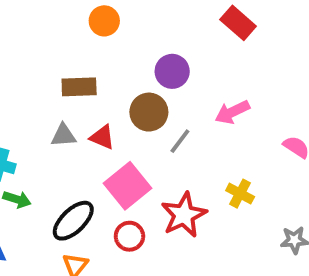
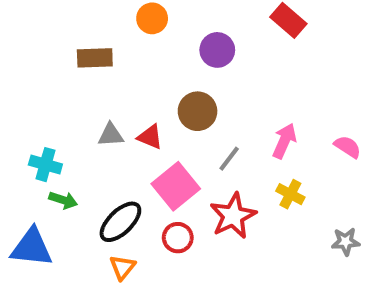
purple circle: (172, 71) -> (217, 50), moved
brown rectangle: (79, 87) -> (95, 58), moved
pink arrow: (232, 112) -> (284, 141), moved, turned 140
gray line: (180, 141) -> (229, 159), moved

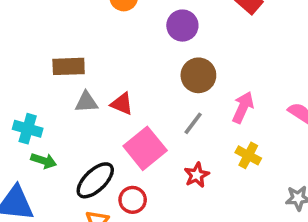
brown rectangle: (95, 58) -> (69, 66), moved
brown circle: (198, 111) -> (198, 75), moved
red star: (233, 216) -> (197, 175), size x0.6
red circle: (178, 238) -> (133, 200), moved

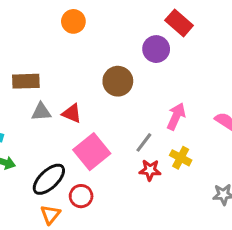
purple circle: (182, 26) -> (156, 49), moved
brown circle: (198, 75) -> (118, 81), moved
gray line: (193, 123) -> (144, 142), moved
red star: (197, 175) -> (150, 170), moved, turned 30

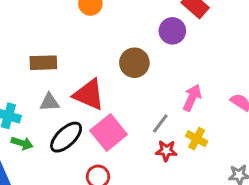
gray triangle: (41, 112) -> (49, 102), moved
red triangle: (72, 113) -> (89, 95), size x1.6
black ellipse: (49, 179) -> (66, 137), moved

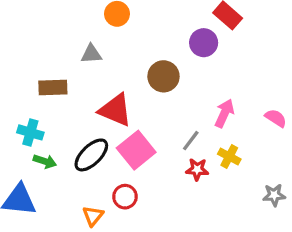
brown rectangle: (43, 63) -> (53, 88), moved
gray triangle: (49, 102) -> (91, 54), moved

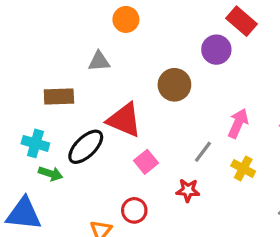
pink square: (136, 150) -> (146, 162), size x0.6
black ellipse: (91, 155) -> (86, 147), moved
red star: (197, 169) -> (188, 190), moved

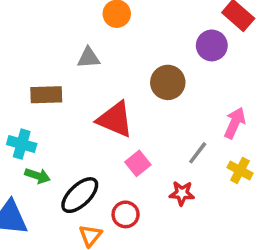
black ellipse: (86, 147) -> (80, 195), moved

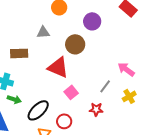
purple circle: (212, 45) -> (92, 21), moved
brown circle: (168, 82) -> (75, 44), moved
pink arrow: (235, 123) -> (126, 69), turned -78
yellow cross: (240, 170) -> (129, 96), turned 32

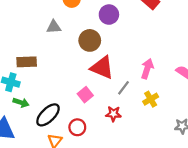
brown rectangle: (19, 53) -> (27, 62), moved
red triangle: (58, 67) -> (102, 68), moved
pink arrow: (126, 69) -> (147, 69), turned 72

